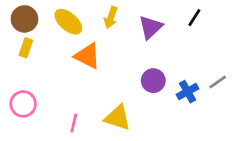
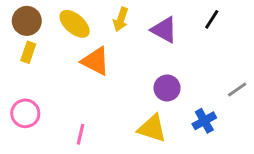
purple triangle: (151, 27) -> (164, 30), turned -48
blue cross: (188, 92) -> (204, 121), moved
yellow triangle: (118, 118) -> (152, 128), moved

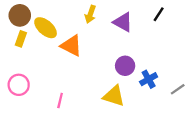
yellow ellipse: (75, 24) -> (46, 28), moved
gray line: (237, 90) -> (178, 89), moved
blue cross: (204, 121) -> (149, 79), moved

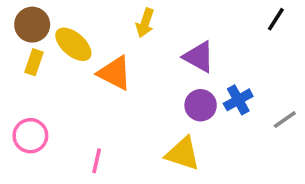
black line: (159, 14) -> (276, 19), moved
purple triangle: (123, 22) -> (199, 57), moved
blue cross: (149, 79) -> (238, 100), moved
gray line: (178, 89) -> (285, 120), moved

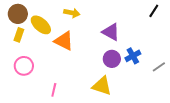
yellow arrow: (145, 23) -> (72, 13), moved, turned -98
pink circle: (30, 136) -> (24, 66), moved

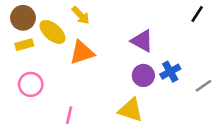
yellow arrow: (72, 13) -> (81, 15), moved, turned 35
yellow rectangle: (19, 35) -> (24, 45), turned 56
orange triangle: (64, 41) -> (82, 52), turned -45

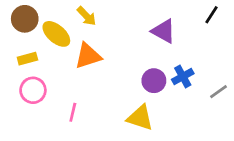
purple triangle: (142, 41) -> (163, 31), moved
yellow rectangle: (24, 45) -> (27, 59), moved
pink line: (69, 115) -> (73, 112), moved

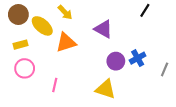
black line: (212, 15) -> (145, 10), moved
purple triangle: (163, 31) -> (103, 29), moved
gray line: (218, 92) -> (165, 69), turned -32

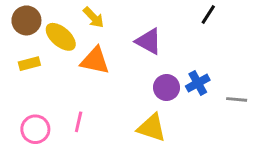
orange triangle: (66, 42) -> (95, 61), turned 30
pink circle: (25, 68) -> (35, 129), moved
gray line: (165, 69) -> (237, 99), turned 72

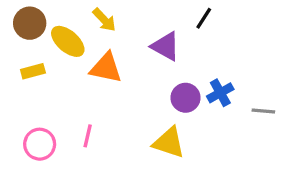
black line: (208, 14) -> (204, 18), moved

